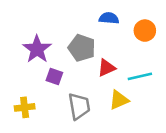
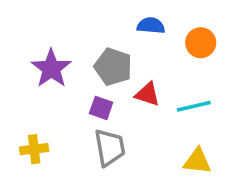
red triangle: (106, 68) -> (147, 94), turned 42
purple square: (54, 76) -> (101, 108), moved
yellow triangle: (119, 100) -> (197, 161), moved, turned 30

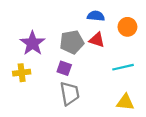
gray pentagon: (113, 67) -> (72, 42), turned -30
red triangle: (147, 94) -> (97, 40), moved
yellow cross: (34, 149) -> (22, 73), moved

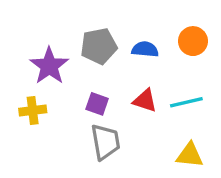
blue semicircle: (96, 16) -> (145, 49), moved
red triangle: (97, 40) -> (145, 101), moved
gray pentagon: (72, 42) -> (99, 46), moved

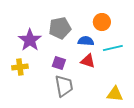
orange circle: (193, 41) -> (102, 22), moved
blue semicircle: (145, 49) -> (86, 41), moved
cyan line: (186, 102) -> (113, 48), moved

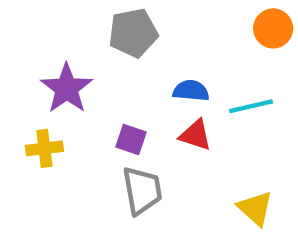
orange circle: (102, 22) -> (273, 28), moved
gray pentagon: (60, 28) -> (133, 33), moved
yellow triangle: (115, 94) -> (255, 208), turned 36

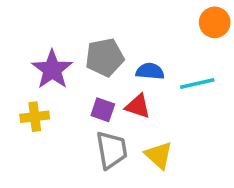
gray pentagon: (133, 33) -> (105, 57), moved
red triangle: (195, 135) -> (138, 106), moved
yellow triangle: (255, 208) -> (159, 155), moved

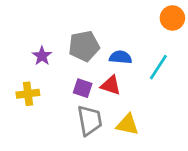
purple star: (52, 70) -> (42, 56), size x0.6
cyan line: (197, 84) -> (158, 67), turned -44
yellow triangle: (159, 155) -> (128, 125), turned -30

